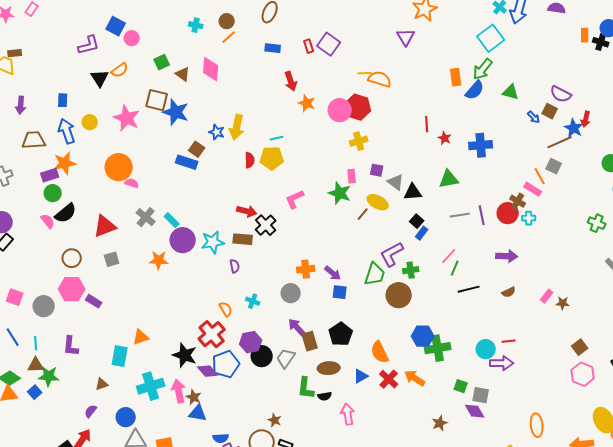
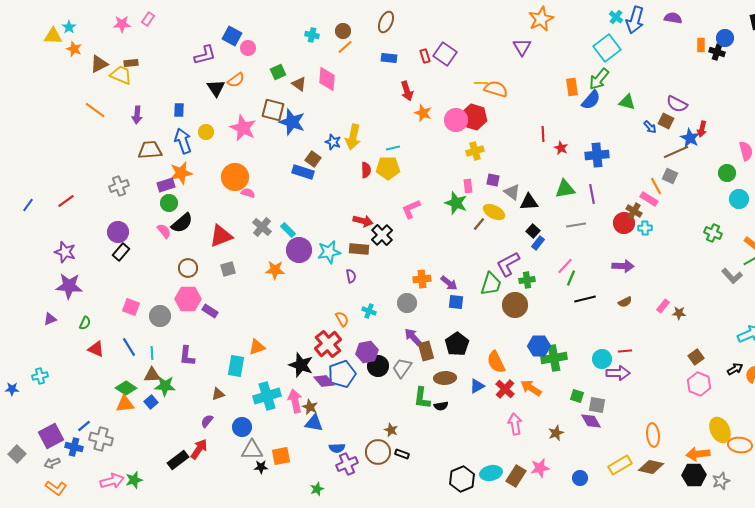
purple line: (482, 215) -> (592, 194), moved
pink arrow: (348, 414) -> (515, 424), moved

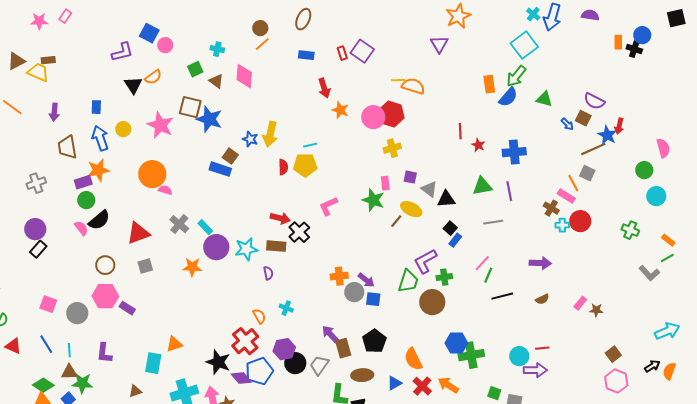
cyan cross: (312, 35) -> (217, 49), moved
brown trapezoid: (150, 150) -> (67, 147), turned -95
red circle: (624, 223) -> (580, 221), moved
gray circle: (407, 303) -> (354, 292), moved

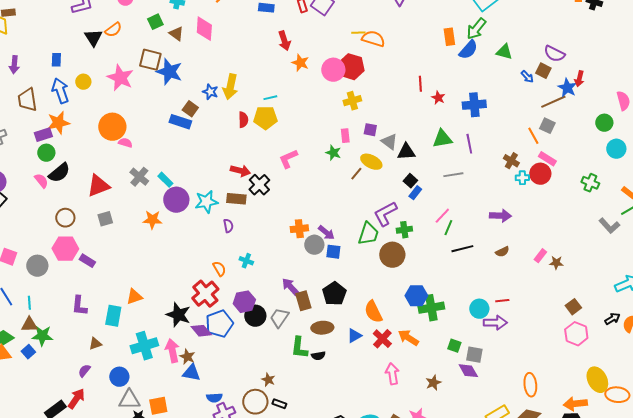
pink rectangle: (566, 196) -> (547, 159), moved
green star: (373, 200) -> (333, 153), size x0.7
purple L-shape: (104, 353) -> (79, 306), moved

